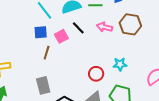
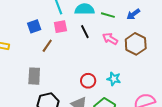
blue square: (41, 32) -> (34, 26), moved, turned -32
pink square: (61, 36) -> (60, 27), moved

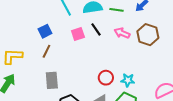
pink square: (60, 27) -> (78, 34), moved
brown line: (47, 46) -> (46, 51), moved
cyan star: (114, 79) -> (128, 80), moved

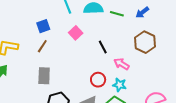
black line: (96, 29) -> (103, 47), moved
pink arrow: (122, 33) -> (122, 64), moved
pink square: (78, 34) -> (76, 33), turned -32

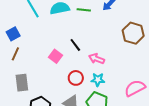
pink square: (76, 33) -> (55, 56), moved
brown hexagon: (145, 42) -> (133, 33), moved

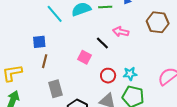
blue square: (13, 34) -> (39, 42), turned 32
pink arrow: (96, 59) -> (121, 32), moved

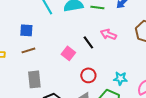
brown line: (45, 61) -> (28, 50), turned 48
cyan star: (130, 74) -> (120, 78), moved

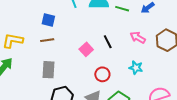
pink arrow: (108, 34) -> (138, 38), moved
cyan star: (120, 78) -> (136, 68), moved

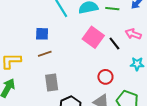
black line: (108, 42) -> (114, 44), moved
pink square: (86, 49) -> (93, 37), moved, size x1.5

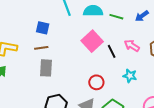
gray rectangle: (52, 83) -> (46, 68), moved

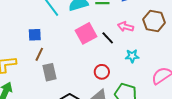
pink square: (92, 41) -> (86, 33), turned 30
brown line: (41, 48) -> (39, 54), turned -40

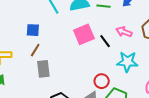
cyan star: (132, 56) -> (127, 62), size x1.5
red circle: (102, 72) -> (102, 81), moved

